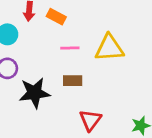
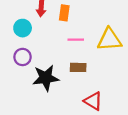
orange rectangle: (56, 17) -> (64, 13), turned 70
red triangle: (90, 120) -> (93, 101), turned -36

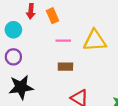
orange rectangle: (64, 13) -> (52, 16), turned -32
black star: (46, 78) -> (21, 87), moved

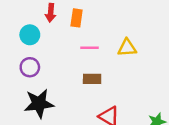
orange rectangle: (52, 16) -> (77, 18), turned 32
yellow triangle: (95, 41) -> (127, 48), size x0.7

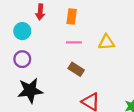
orange rectangle: (77, 18) -> (72, 16), moved
brown rectangle: (92, 79) -> (76, 69), turned 32

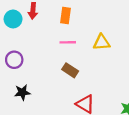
cyan circle: (22, 31) -> (13, 19), moved
black star: (30, 91) -> (22, 92), size x0.6

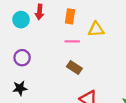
yellow triangle: (102, 42) -> (96, 29), moved
black star: (22, 92) -> (20, 88), moved

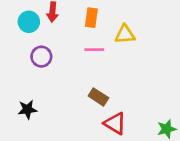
purple circle: (22, 58) -> (41, 57), moved
brown rectangle: (74, 67) -> (98, 97), moved

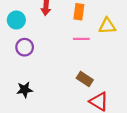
cyan circle: (29, 22) -> (16, 20), moved
purple circle: (41, 57) -> (25, 47), moved

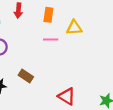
brown rectangle: (85, 79) -> (26, 76), moved

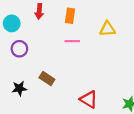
yellow triangle: (74, 28) -> (107, 29), moved

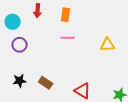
yellow triangle: (107, 29) -> (108, 45), moved
brown rectangle: (47, 78) -> (46, 83), moved

